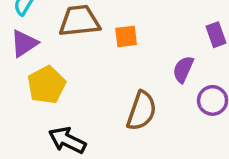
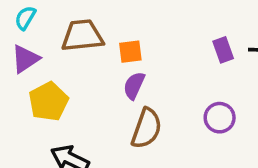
purple semicircle: (183, 69) -> (134, 86), moved

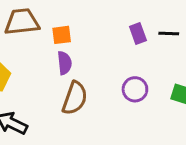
purple semicircle: (134, 86) -> (64, 63), turned 150

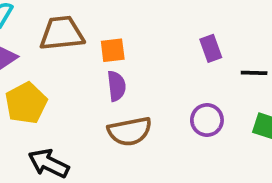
black line: (169, 34) -> (254, 73), moved
brown semicircle: (75, 98) -> (130, 131), turned 60

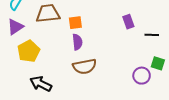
purple circle: (207, 120) -> (142, 76), moved

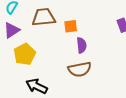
purple semicircle: (77, 42) -> (82, 45), moved

